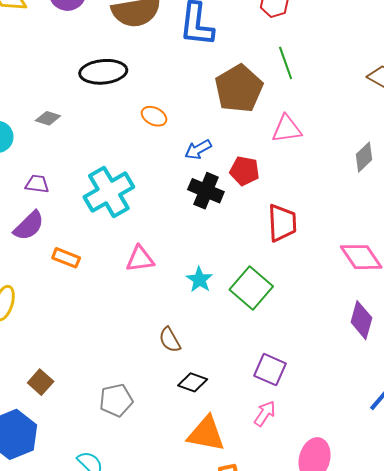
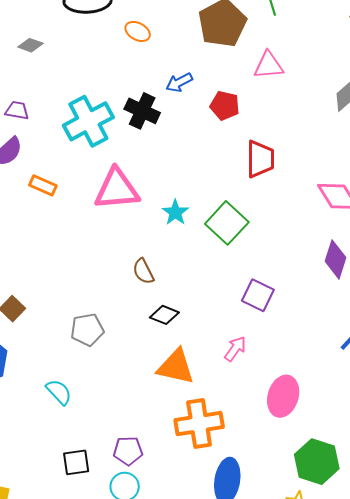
orange ellipse: (154, 116) -> (138, 31), moved
black cross: (206, 191) -> (142, 111), moved
pink triangle: (140, 259) -> (117, 189), size x1.6
purple square: (270, 370) -> (258, 295), moved

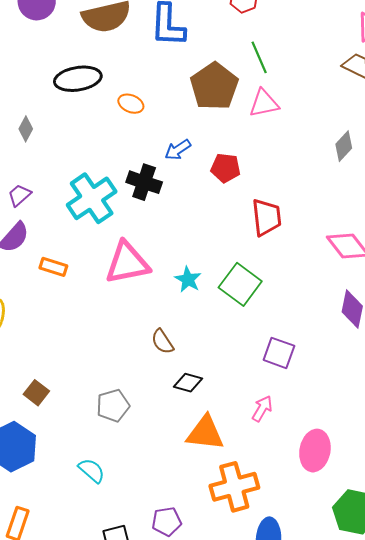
gray diamond: (30, 45) -> (26, 129), turned -75
pink triangle: (269, 65) -> (264, 103), moved
purple trapezoid: (17, 110) -> (19, 195), turned -45

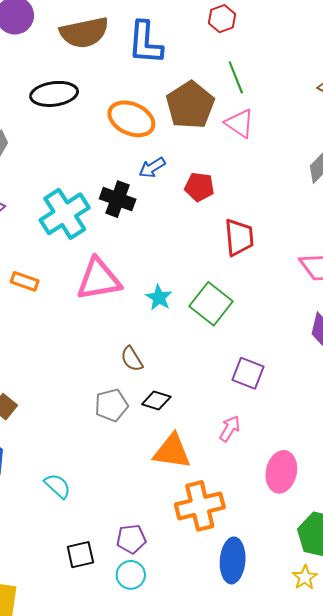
pink triangle: (264, 103) -> (239, 123), turned 44
orange ellipse: (131, 104) -> (131, 119), moved, size x1.8
gray pentagon: (113, 406) -> (111, 405), moved

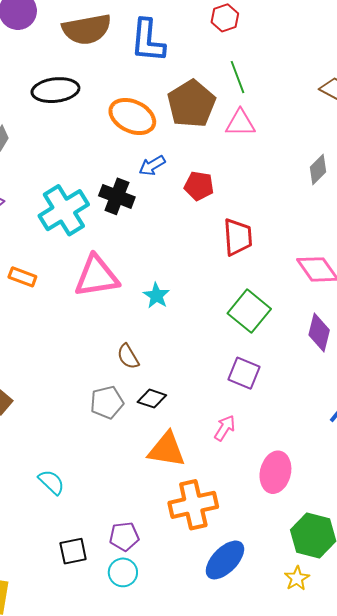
pink triangle: (239, 123) -> (240, 123), turned -36
green square: (211, 304) -> (249, 311), moved
blue ellipse: (233, 560) -> (225, 560), turned 39

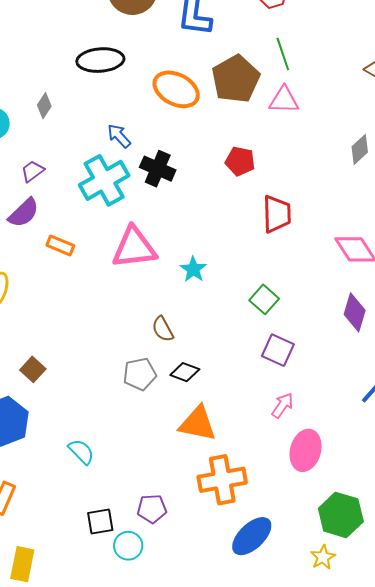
blue arrow: (152, 166) -> (119, 136), moved, turned 76
green square: (249, 311) -> (264, 299), moved, size x0.7
pink arrow: (225, 428) -> (282, 405), moved
cyan circle: (123, 572) -> (128, 546), moved

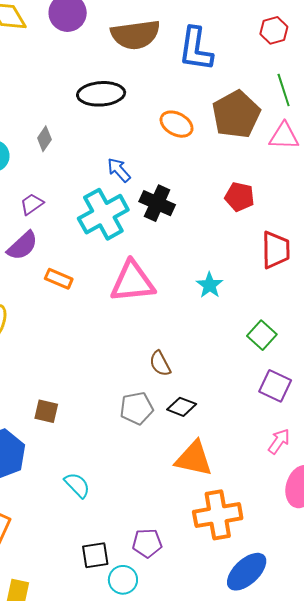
orange ellipse: (176, 89) -> (176, 124), size x0.7
cyan star: (193, 269) -> (210, 285), moved
brown square: (33, 369) -> (46, 411), moved, turned -30

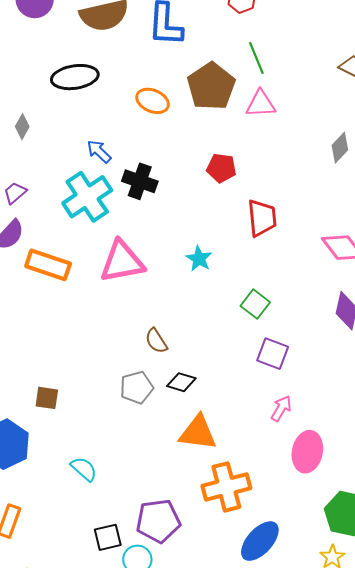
orange rectangle: (59, 279) -> (48, 265), size x1.6
purple pentagon: (147, 543) -> (158, 521), size x1.5

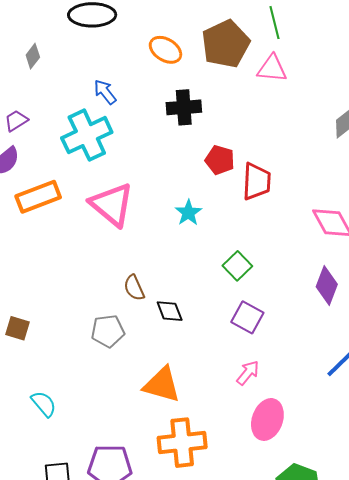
red pentagon: (221, 168) -> (220, 160), moved
black cross: (140, 181) -> (184, 107), moved, turned -32
pink triangle: (122, 262) -> (112, 205), turned 42
orange rectangle: (48, 265) -> (38, 197), turned -48
black diamond: (181, 382) -> (170, 311), moved, turned 44

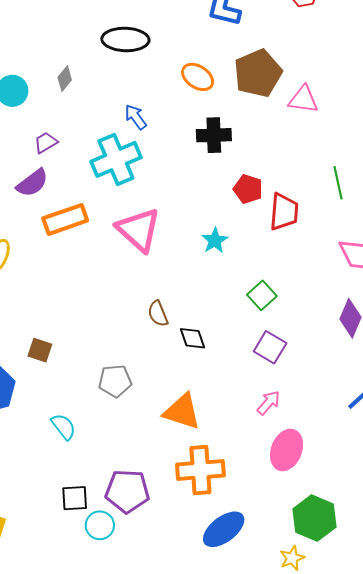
green line: (274, 23) -> (338, 183), moved
gray pentagon: (108, 331) -> (115, 381), moved

